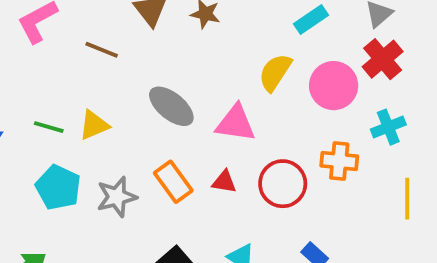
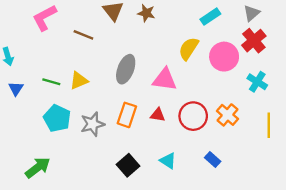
gray ellipse: (171, 106) -> (126, 69), turned 72
cyan cross: (388, 127) -> (257, 82), turned -36
orange cross: (339, 161) -> (228, 115), moved, turned 35
orange rectangle: (173, 182) -> (127, 115), turned 55

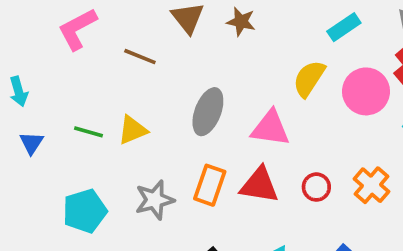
red triangle: (158, 115) -> (259, 185), size x1.6
red circle: (193, 116) -> (316, 187), size x0.6
cyan pentagon: (57, 118) -> (85, 211), moved, turned 30

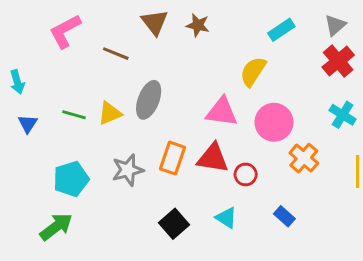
pink circle: (366, 91) -> (274, 122), moved
gray ellipse: (208, 112) -> (149, 100), moved
red circle: (316, 187) -> (246, 174), moved

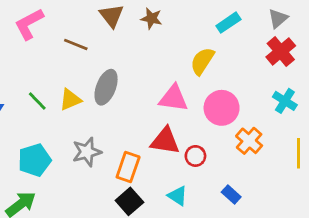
green line: (74, 115) -> (37, 101), turned 30
orange rectangle: (172, 158) -> (128, 167), moved

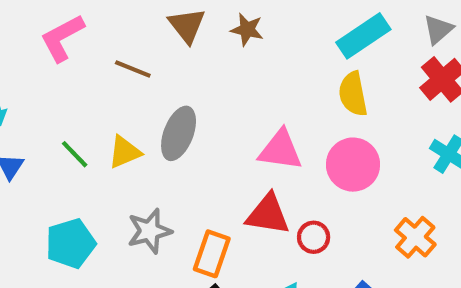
cyan rectangle: (228, 23) -> (363, 36), size x1.4
yellow semicircle: (202, 61) -> (353, 94), moved, turned -44
orange cross: (249, 141) -> (415, 237), moved

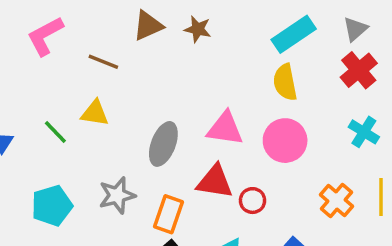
brown triangle: (187, 25) -> (148, 26), turned 44
gray ellipse: (179, 133) -> (163, 144), moved
yellow triangle: (125, 152) -> (95, 113), moved, turned 32

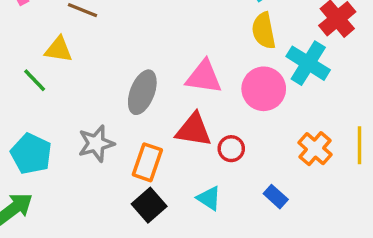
yellow triangle: (95, 113) -> (58, 49), moved
cyan cross: (364, 132) -> (308, 63), moved, size x1.4
cyan pentagon: (52, 206) -> (31, 154), turned -30

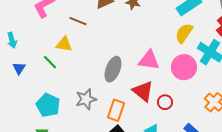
yellow semicircle: (264, 31) -> (184, 33), turned 45
red triangle: (194, 130) -> (143, 91), turned 30

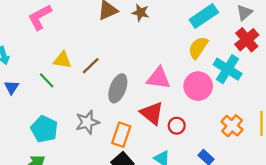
brown line: (78, 21) -> (91, 66), moved, turned -66

